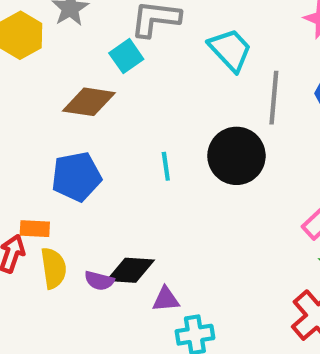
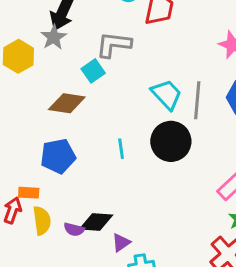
cyan trapezoid: (230, 50) -> (166, 94), moved
purple triangle: (166, 299) -> (121, 243), turned -30

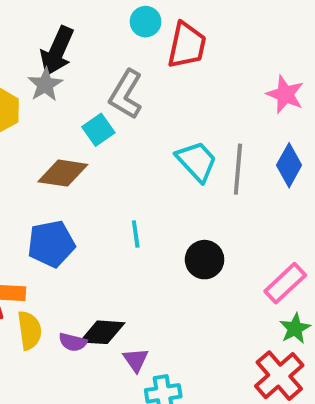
gray L-shape: (114, 45) -> (126, 94), turned -66
black circle: (171, 141) -> (205, 260), moved, size x0.7
purple triangle: (121, 243) -> (136, 360), turned -30

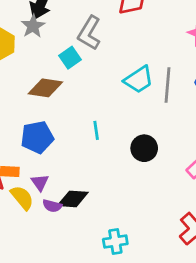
cyan trapezoid: (197, 161) -> (139, 80), turned 100
yellow semicircle: (29, 330) -> (22, 198), turned -32
purple triangle: (136, 360) -> (40, 183), moved

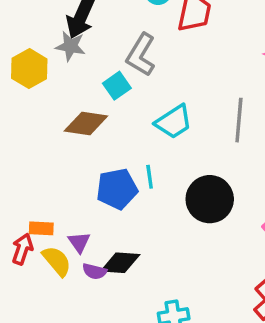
gray star: (33, 26) -> (70, 46), turned -30
cyan trapezoid: (139, 80) -> (174, 122), moved
blue pentagon: (37, 137) -> (117, 189), moved
black circle: (144, 148) -> (210, 199), size x1.4

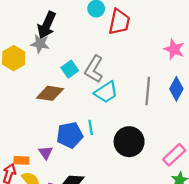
gray L-shape: (141, 55) -> (94, 69), moved
purple triangle: (79, 242) -> (46, 153), moved

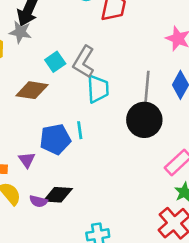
cyan trapezoid: (106, 92) -> (98, 89), turned -60
black circle: (129, 142) -> (144, 120), moved

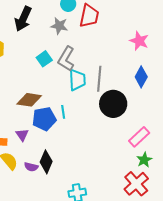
gray star: (20, 32) -> (59, 26), moved
gray line: (147, 88) -> (99, 79), moved
brown diamond: (32, 90) -> (29, 100), moved
black diamond: (58, 195) -> (46, 162), turned -70

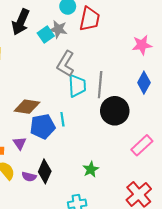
pink star: (139, 41) -> (142, 45), turned -30
cyan square: (44, 59) -> (46, 35), moved
green star: (144, 160) -> (91, 169), moved

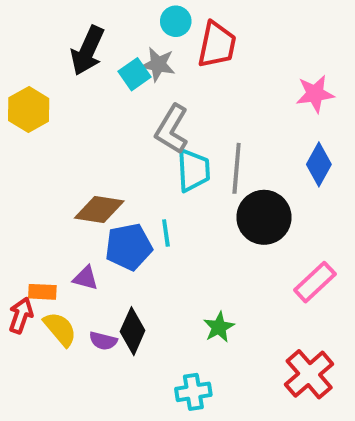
purple triangle: (20, 143) -> (86, 278), turned -40

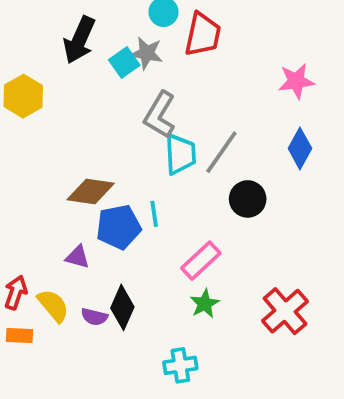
gray line: (237, 168) -> (221, 152), turned 30
black circle: (264, 217) -> (248, 199), size x0.7
pink rectangle: (315, 282) -> (201, 261), moved
orange rectangle: (42, 292) -> (20, 335), moved
red cross: (309, 374) -> (285, 311), moved

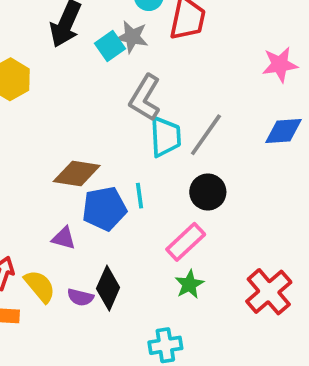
blue diamond: (300, 148) -> (284, 131), turned 57
black circle: (248, 199) -> (208, 192), moved

